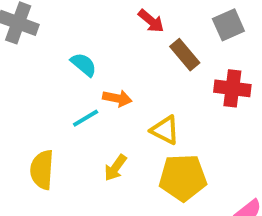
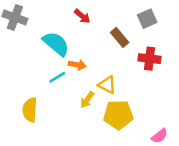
red arrow: (151, 21) -> (82, 16), moved
cyan semicircle: (84, 65) -> (56, 44), size x1.6
yellow arrow: (115, 168) -> (87, 100), moved

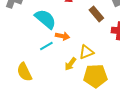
yellow triangle: (107, 85) -> (86, 52), turned -49
yellow semicircle: (30, 110) -> (24, 72), turned -30

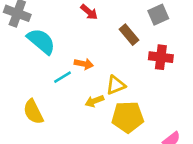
cyan semicircle: (45, 19) -> (41, 41), moved
yellow arrow: (70, 64) -> (94, 101), turned 32

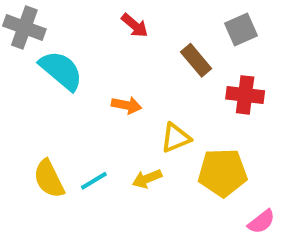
cyan line: (62, 77) -> (94, 181), moved
yellow arrow: (94, 101) -> (147, 179), moved
yellow pentagon: (128, 117) -> (223, 173), moved

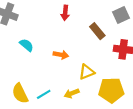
red arrow: (135, 25) -> (65, 13), turned 56
cyan semicircle: (61, 70) -> (27, 45), moved, size x0.6

